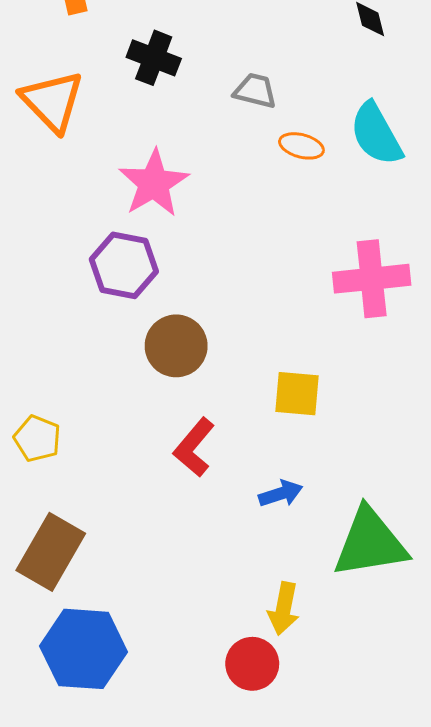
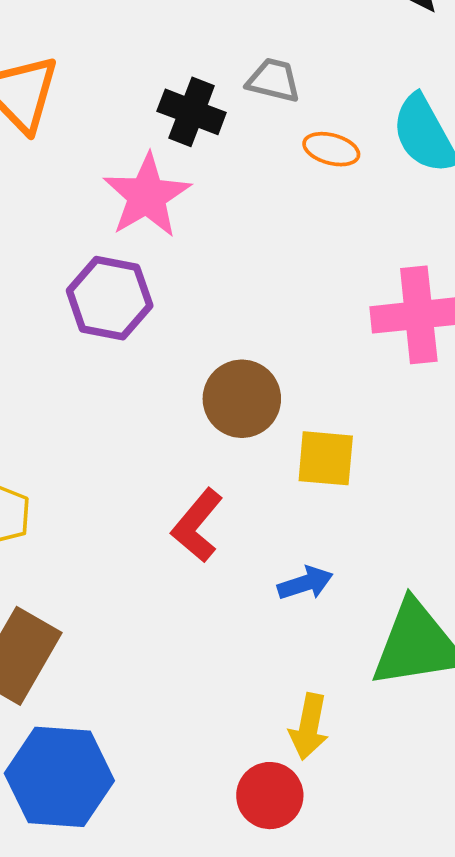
black cross: (154, 58) -> (192, 112), moved
brown circle: (176, 346) -> (242, 399), moved

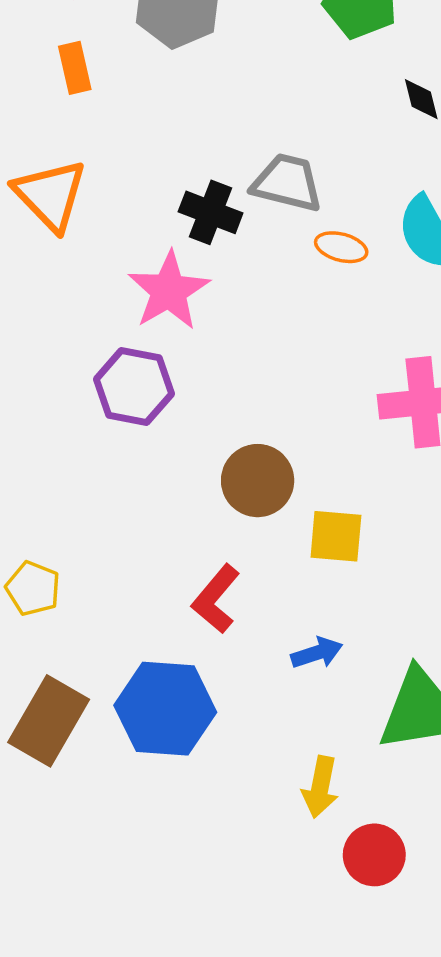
gray trapezoid: (274, 80) -> (287, 183), size x1.4
blue hexagon: (59, 777) -> (165, 709), moved
red circle: (270, 796) -> (374, 855), moved

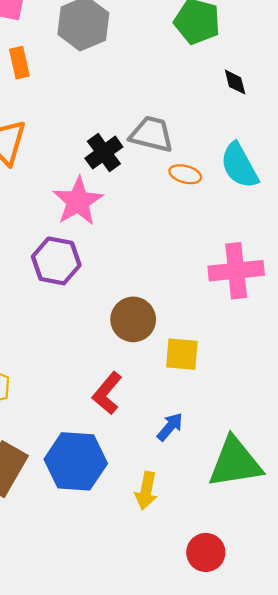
black cross: (211, 212) -> (104, 153), turned 33
blue arrow: (317, 653) -> (170, 427), turned -32
yellow arrow: (320, 787) -> (146, 491), moved

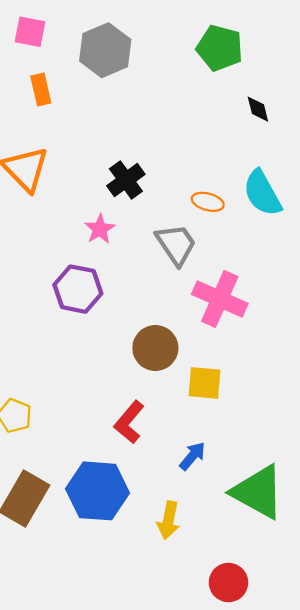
gray trapezoid: (152, 134) -> (176, 244), moved, turned 42
pink star: (78, 201) -> (100, 229), size x0.6
pink cross: (236, 271) -> (220, 299), moved, turned 30
green triangle: (235, 463) -> (258, 492), turned 38

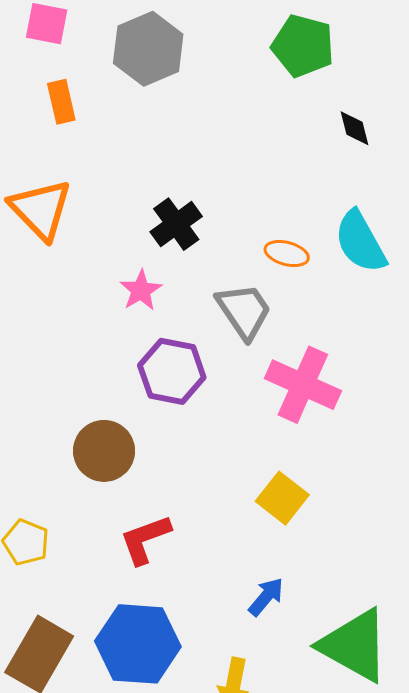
purple hexagon: (78, 289) -> (172, 371), moved
brown circle: (155, 348) -> (104, 451), moved
yellow square: (204, 383) -> (282, 498), turned 33
red L-shape: (129, 422) -> (145, 539), moved, turned 30

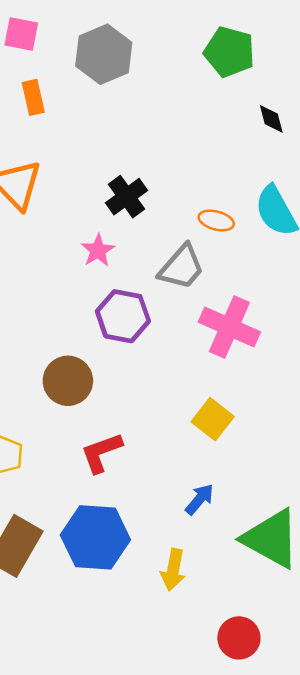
gray trapezoid: (244, 311) -> (182, 267), turned 75

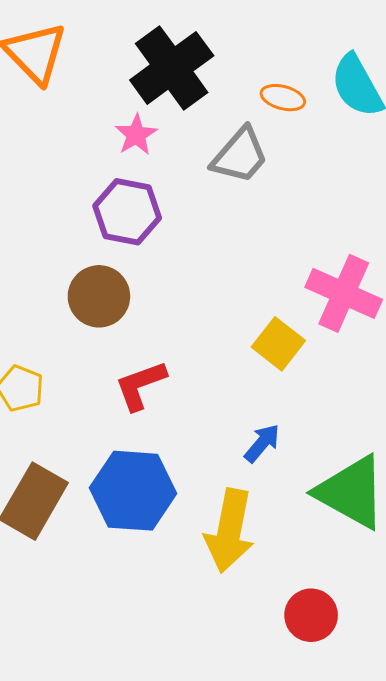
black cross: (127, 197) -> (172, 68), size x1.6
purple hexagon: (123, 316) -> (127, 212), moved
pink cross: (229, 327) -> (344, 293), moved
yellow arrow: (173, 570) -> (229, 531), size x1.6

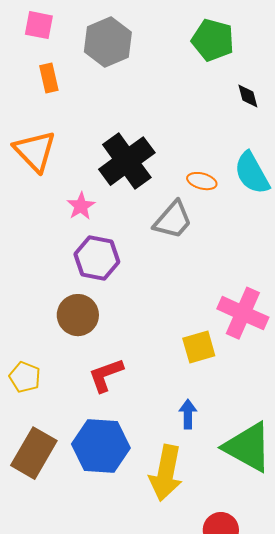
pink star: (136, 135) -> (81, 206), moved
yellow square: (278, 344) -> (199, 347), turned 36
blue arrow: (262, 443) -> (188, 414), turned -40

